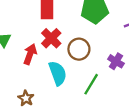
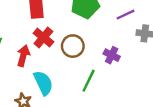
cyan semicircle: (58, 73) -> (43, 83), moved

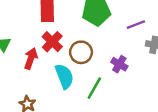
cyan semicircle: (43, 83) -> (64, 76), moved

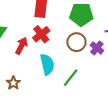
brown circle: (81, 52) -> (76, 42), moved
purple cross: (119, 64) -> (97, 48), moved

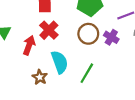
brown star: (13, 83) -> (40, 77), moved

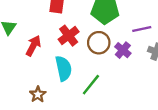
red cross: (49, 30) -> (69, 36), moved
brown star: (40, 77) -> (38, 94), moved

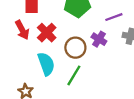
brown circle: (99, 43) -> (75, 48), moved
red arrow: (33, 46) -> (22, 30), moved, turned 132

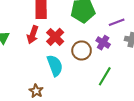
red arrow: (22, 30) -> (33, 35), turned 48
green line: (74, 75) -> (105, 76), moved

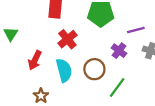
red arrow: (33, 35) -> (35, 60), moved
brown circle: (82, 50) -> (94, 69), moved

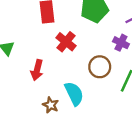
cyan semicircle: (64, 70) -> (74, 94), moved

